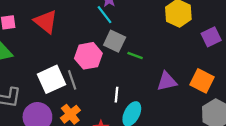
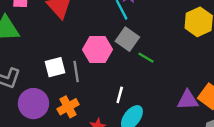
white square: (52, 79) -> (55, 67), size x0.7
purple triangle: (167, 81) -> (188, 100), moved

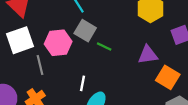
white square: (55, 67) -> (20, 40), moved, size x1.4
purple triangle: (188, 100) -> (148, 55), moved

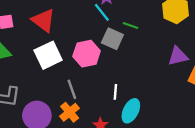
green line: (104, 47) -> (130, 26), moved
gray line: (40, 65) -> (72, 89), moved

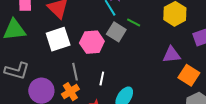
white line: (115, 92) -> (102, 79), moved

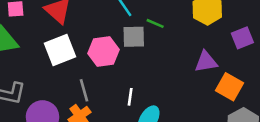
gray square: (116, 32) -> (134, 37), turned -30
white line: (102, 79) -> (130, 97), moved

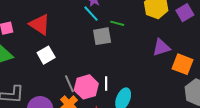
purple square: (242, 38) -> (185, 13), moved
white square: (60, 50) -> (46, 55), size x0.7
pink hexagon: (103, 51) -> (86, 87), moved

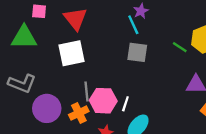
green line: (117, 23) -> (180, 47), moved
white square: (46, 55) -> (72, 53), size x1.4

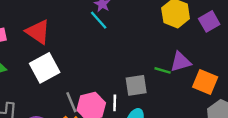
green line: (180, 47) -> (163, 70), moved
gray square: (137, 52) -> (136, 85), moved

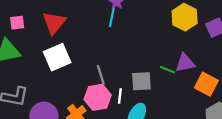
cyan line: (99, 20) -> (112, 17), turned 48
red triangle: (38, 32) -> (54, 23), turned 30
gray line: (71, 102) -> (101, 75), moved

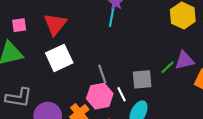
green line: (168, 70) -> (167, 67), turned -64
white line: (120, 96) -> (122, 94), turned -32

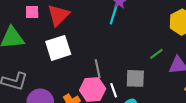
pink square: (19, 25) -> (32, 12), moved
green line: (167, 67) -> (156, 54), moved

